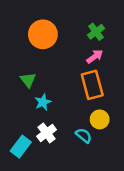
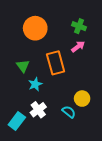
green cross: (96, 32) -> (79, 26), turned -32
orange rectangle: (92, 85) -> (56, 63), moved

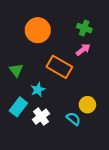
orange rectangle: (56, 63) -> (59, 67), turned -45
green triangle: (23, 66) -> (16, 70), moved
cyan rectangle: (17, 121) -> (18, 107), moved

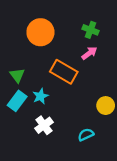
yellow circle: (87, 105) -> (106, 106), moved
cyan rectangle: (18, 107) -> (17, 101), moved
cyan semicircle: (73, 119) -> (86, 135), moved, turned -64

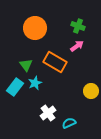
green triangle: (17, 75) -> (26, 65), moved
white cross: (44, 125) -> (48, 113), moved
cyan semicircle: (86, 135) -> (69, 123), moved

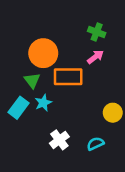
orange circle: (35, 28) -> (43, 53), moved
orange rectangle: (55, 62) -> (68, 77), turned -30
cyan semicircle: (69, 123) -> (95, 144), moved

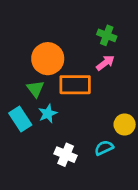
cyan rectangle: (18, 108) -> (20, 119), turned -70
white cross: (59, 140) -> (66, 155), turned -30
cyan semicircle: (95, 144) -> (104, 148), moved

